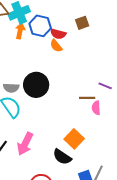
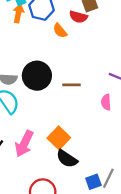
red semicircle: (58, 34) -> (78, 17), moved
brown line: (87, 98) -> (71, 85), moved
orange square: (74, 139) -> (59, 138), moved

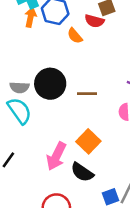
orange square: (59, 138) -> (88, 141), moved
pink arrow: (24, 144) -> (56, 156), moved

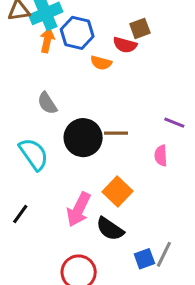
orange semicircle: (75, 36) -> (101, 63), turned -35
black circle: (50, 84) -> (83, 138), moved
gray semicircle: (19, 87) -> (47, 103), moved, turned 54

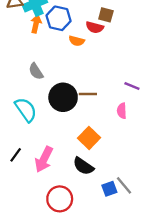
brown square: (140, 28) -> (106, 15), turned 35
pink arrow: (79, 209) -> (44, 159), moved
gray line: (164, 254) -> (124, 185), turned -66

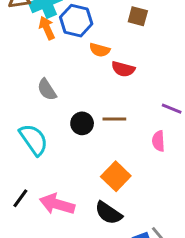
orange arrow: (36, 24) -> (47, 28), turned -36
red semicircle: (95, 27) -> (123, 69), moved
black circle: (63, 97) -> (82, 123), size x0.6
pink arrow: (44, 159) -> (57, 204), turned 80

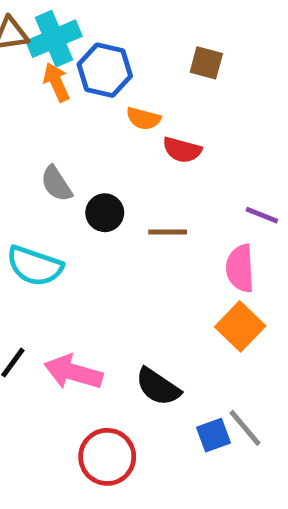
black circle: (82, 123) -> (105, 213), moved
cyan semicircle: (34, 140) -> (35, 266), turned 144
pink semicircle: (158, 141) -> (240, 268), size x1.4
orange square: (116, 176) -> (240, 326), moved

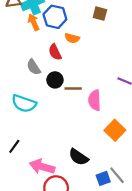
red semicircle: (182, 150) -> (55, 52), moved, turned 49
brown line: (168, 232) -> (73, 89), moved
pink semicircle: (240, 268) -> (95, 100), moved
pink arrow: (73, 372) -> (42, 167), moved

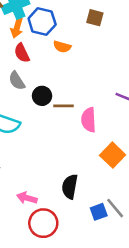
orange arrow: (34, 22) -> (17, 28), turned -140
red semicircle: (55, 52) -> (22, 53), moved
black semicircle: (79, 157) -> (70, 187), turned 66
pink arrow: (42, 167) -> (27, 198), size x0.7

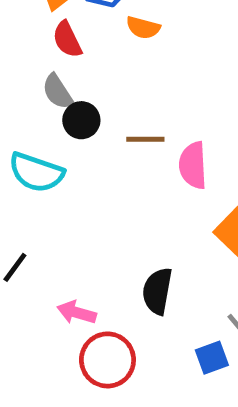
black circle: (42, 96) -> (81, 120), moved
blue square: (99, 212) -> (212, 358), moved

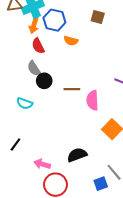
cyan semicircle: (36, 172) -> (25, 103), size x0.7
black semicircle: (157, 291) -> (77, 155), turned 60

